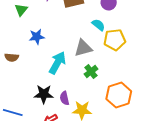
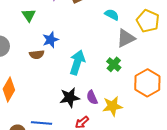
yellow pentagon: (115, 40) -> (148, 21), moved, turned -30
gray triangle: (83, 48) -> (126, 38), moved
brown semicircle: (12, 57) -> (37, 54), moved

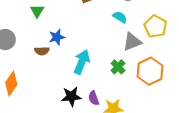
orange hexagon: (147, 83) -> (150, 71), moved

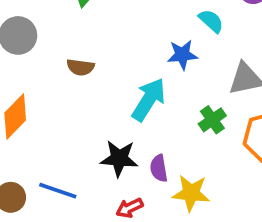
cyan semicircle: (120, 17) -> (211, 21), moved
blue star: (57, 37) -> (182, 55), moved

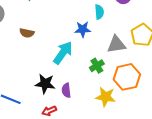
cyan semicircle: (211, 21) -> (99, 12), turned 40
yellow star: (191, 193) -> (106, 97), moved

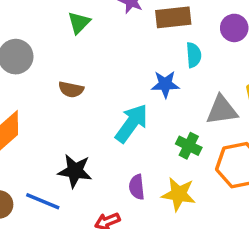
green cross: (97, 66) -> (189, 146), turned -32
black star: (45, 84) -> (75, 171), moved
yellow star: (106, 97) -> (179, 194), moved

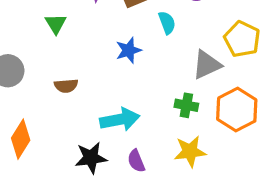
blue star: (165, 84) -> (129, 50), moved
cyan arrow: (132, 123) -> (120, 120), moved, turned 60
purple semicircle: (137, 187) -> (136, 161), moved

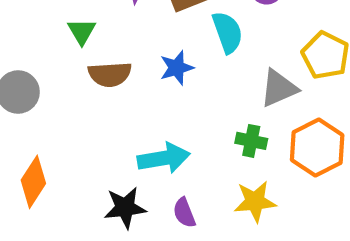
cyan semicircle: (167, 23) -> (228, 32), size x1.4
brown semicircle: (66, 86) -> (110, 74), moved, size x1.4

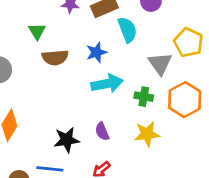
gray triangle: (279, 88) -> (160, 63), turned -40
cyan arrow: (164, 158) -> (107, 84), moved
purple semicircle: (184, 213) -> (102, 131), moved

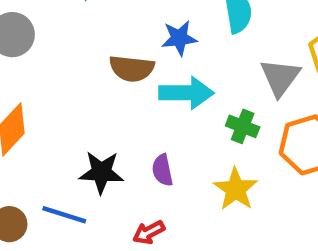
brown semicircle: (55, 57) -> (132, 68), moved
yellow star: (147, 134) -> (236, 189), turned 30

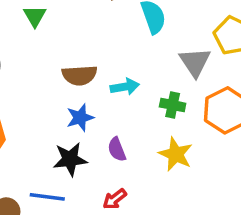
blue star: (179, 38) -> (80, 118), moved
cyan arrow: (186, 93) -> (125, 87), size x0.7

